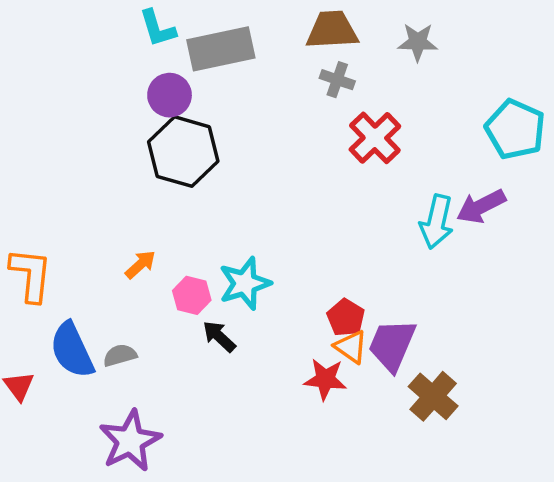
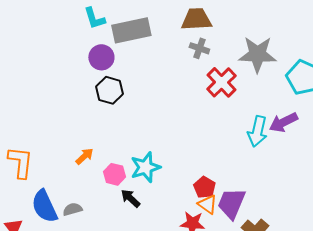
gray star: (418, 42) -> (257, 54), moved, size x1.6
black hexagon: (183, 152) -> (109, 90), size x0.7

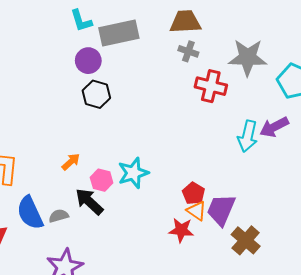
red cross: (221, 82) -> (211, 86), turned -32
black arrow: (130, 198) -> (89, 202), moved, size x1.4

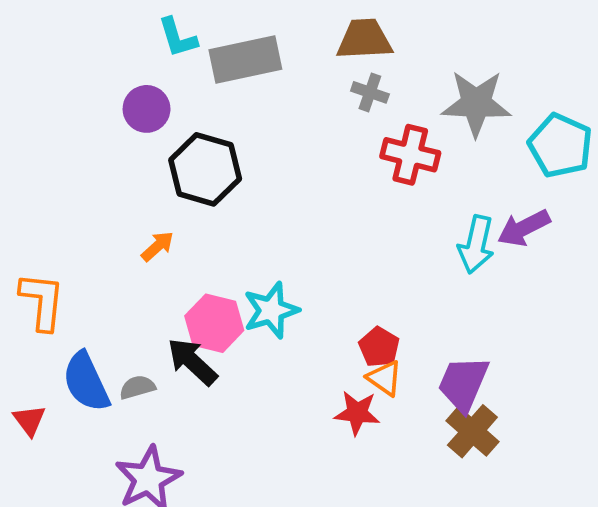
purple circle: (88, 61) -> (147, 109), moved
black hexagon: (96, 94) -> (205, 169), size x1.4
orange arrow: (71, 162) -> (157, 246), moved
pink hexagon: (102, 180) -> (214, 323), size x1.4
purple trapezoid: (221, 210) -> (463, 384), moved

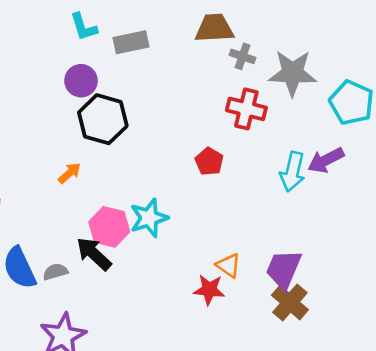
gray rectangle: (245, 59) -> (131, 42), size x0.7
gray cross: (370, 92) -> (243, 56), moved
purple circle: (147, 109) -> (81, 81), moved
red pentagon: (379, 347) -> (209, 161), moved

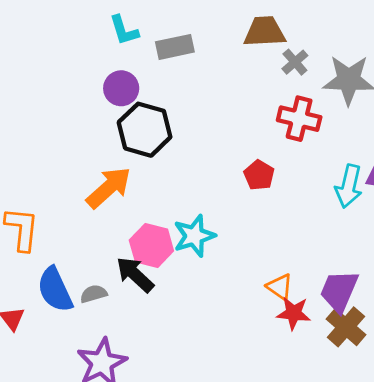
gray cross: (243, 56) -> (295, 62), turned 30
orange arrow: (69, 173) -> (109, 188), size x1.8
red star: (209, 290) -> (294, 313), moved

